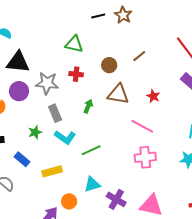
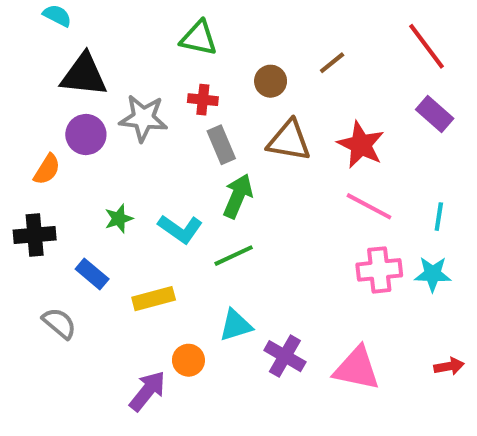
red star: (153, 96) -> (361, 145), size x1.6
green arrow: (88, 106) -> (238, 196), moved, size x1.5
gray rectangle: (55, 113) -> (221, 145), moved
pink line: (142, 126) -> (369, 206), moved
pink cross: (145, 157) -> (379, 270), moved

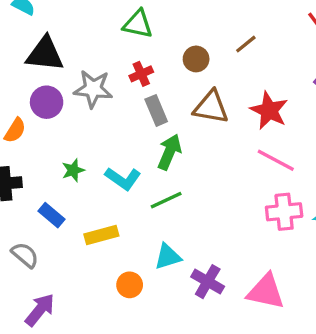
red cross: (203, 100) -> (141, 74), turned -30
purple arrow: (147, 391) -> (40, 310), moved

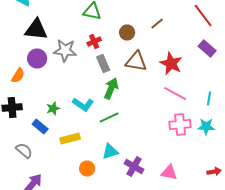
green star: (73, 170) -> (53, 108), moved
pink triangle: (266, 292) -> (169, 172), size x0.7

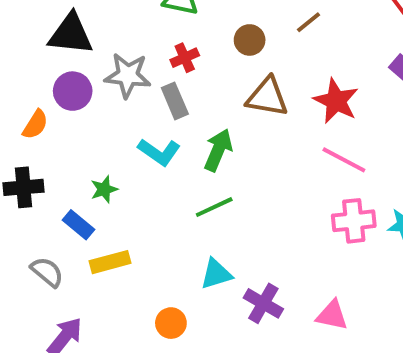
gray rectangle: (103, 64) -> (175, 101), moved
cyan L-shape: (83, 104) -> (159, 152), moved
yellow rectangle: (70, 138) -> (110, 262), moved
orange circle: (87, 168) -> (171, 323), moved

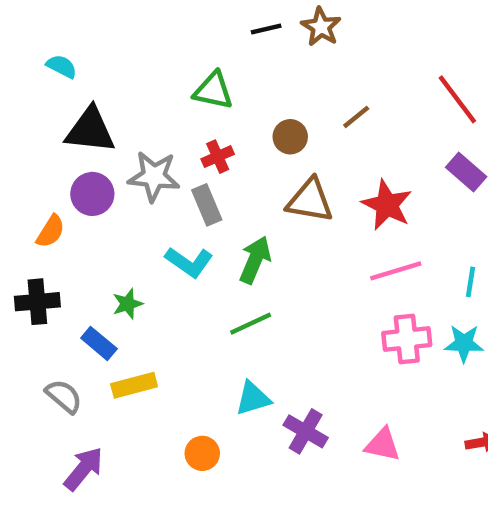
pink line: (344, 160) -> (396, 271), turned -45

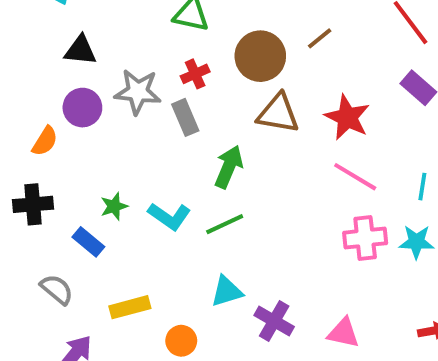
black triangle: (90, 130) -> (80, 50), size x0.7
brown circle: (290, 137) -> (260, 56), size x1.6
cyan L-shape: (189, 262) -> (169, 216), moved
pink line: (396, 271) -> (355, 177), turned 48
yellow rectangle: (134, 385) -> (130, 307), moved

